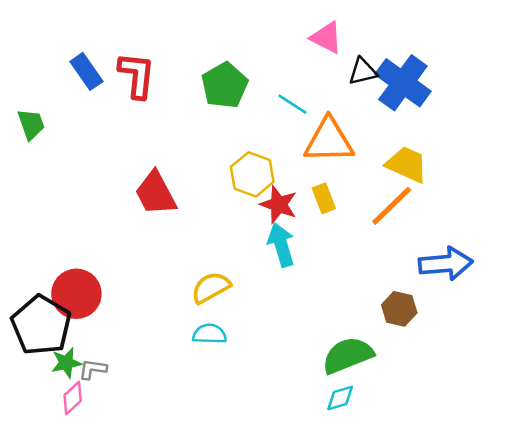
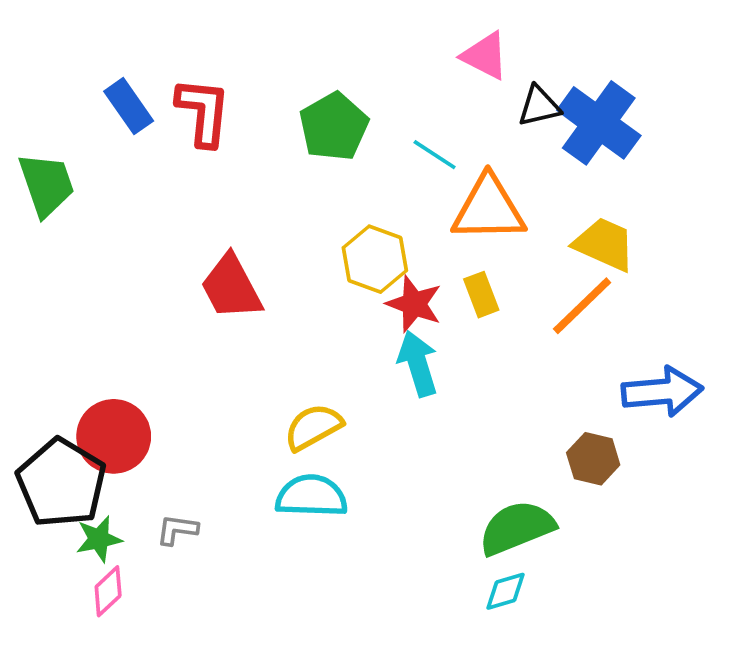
green trapezoid: (31, 124) -> (46, 184), size x1.4
cyan semicircle: (210, 334) -> (311, 496), size x1.4
gray L-shape: (93, 369) -> (177, 530), moved

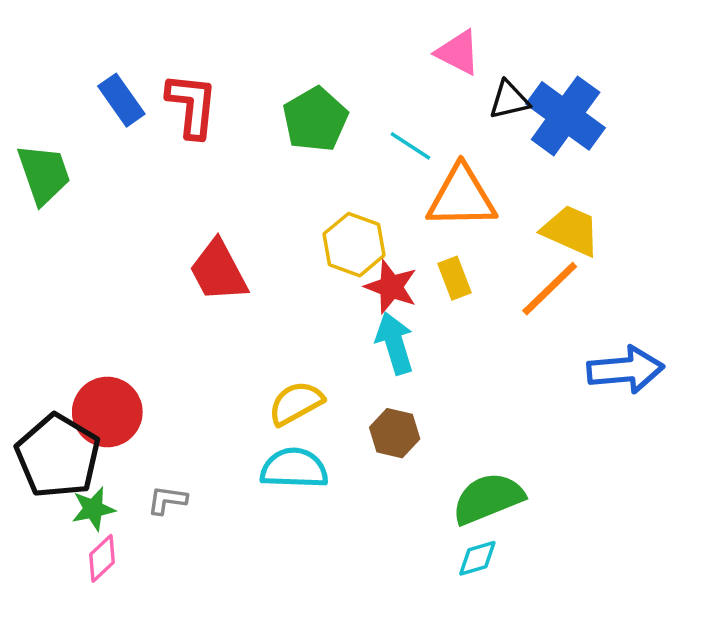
brown hexagon: (593, 459) -> (395, 433), moved

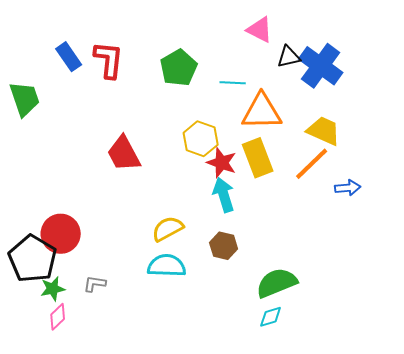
cyan line: (410, 146) -> (233, 83), turned -30
yellow rectangle: (454, 278) -> (258, 158), size x1.6
blue arrow: (625, 370) -> (348, 188), moved, size x0.6

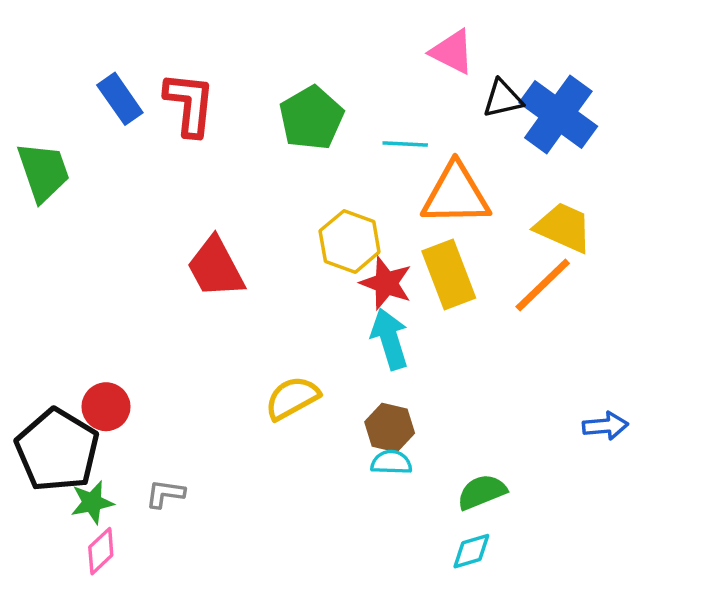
blue arrow: (348, 188) -> (605, 426), moved
red circle: (61, 234) -> (106, 407), size x0.7
cyan semicircle: (167, 266) -> (391, 462), moved, size x0.6
green semicircle: (277, 283) -> (482, 492), size x0.7

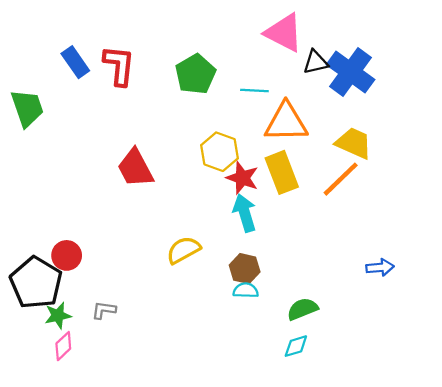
pink triangle: (452, 52) -> (284, 33), size x1.4

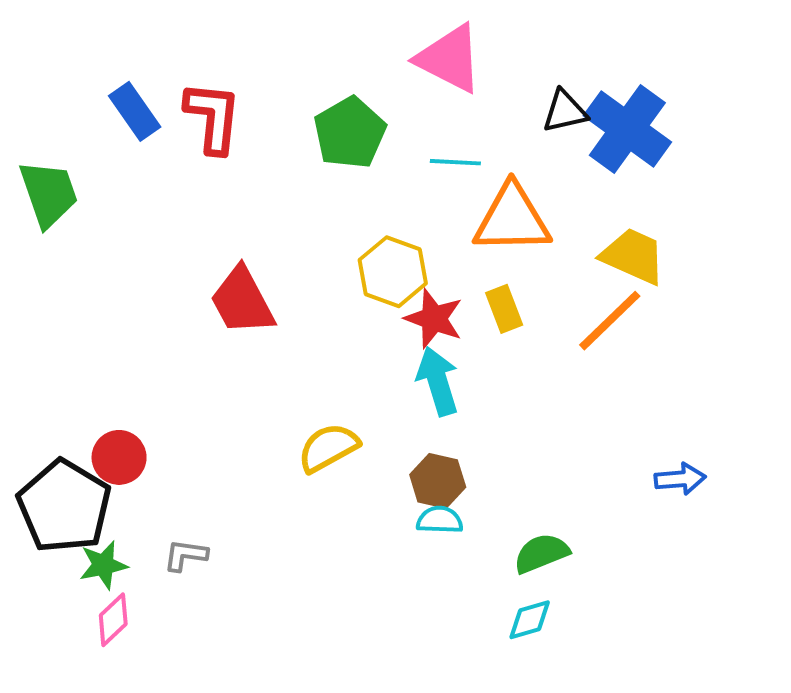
pink triangle: (284, 33) -> (449, 59), moved
yellow rectangle: (282, 172) -> (504, 309), size x0.6

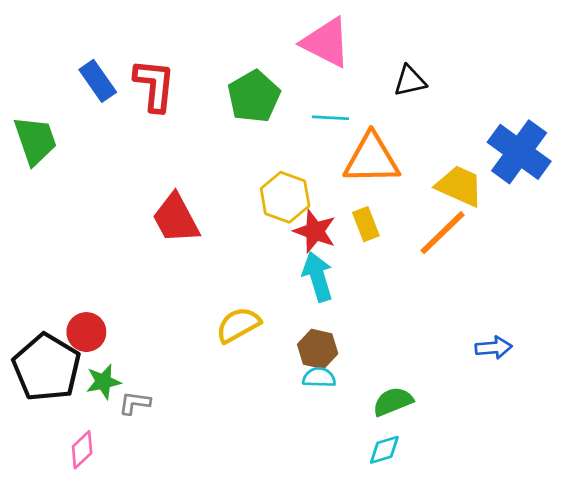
blue cross: (627, 129) -> (519, 152), moved
green star: (103, 565) -> (103, 382), moved

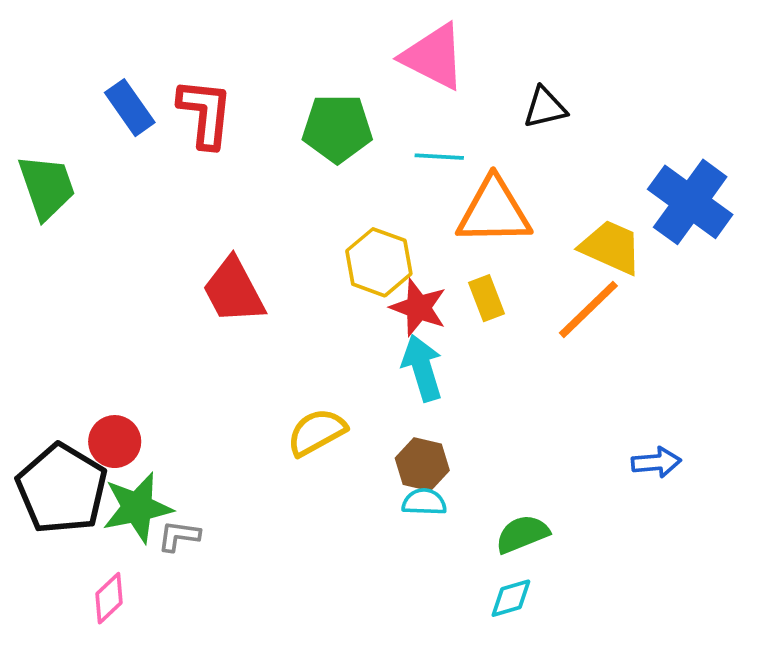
green pentagon: (254, 96) -> (337, 128), turned 30
green star: (103, 382) -> (137, 508), size x1.5

